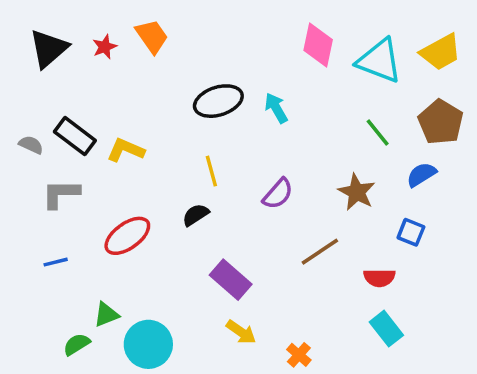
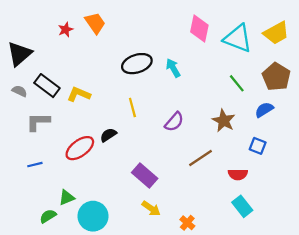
black triangle: (49, 49) -> (19, 54), moved
black semicircle: (196, 215) -> (108, 135), moved

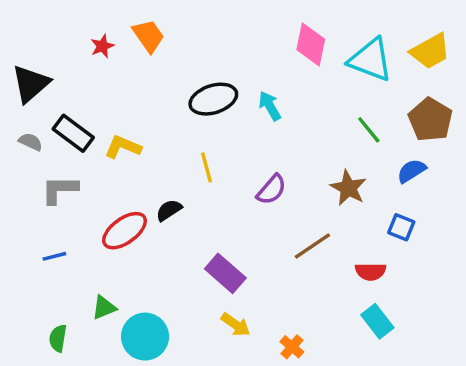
green semicircle: (48, 216) -> (58, 338), moved, turned -49

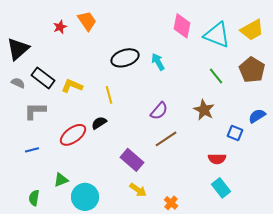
yellow line: (207, 167) -> (109, 95), moved
blue semicircle: (412, 171) -> (257, 116), moved
brown line: (312, 246) -> (166, 139), moved

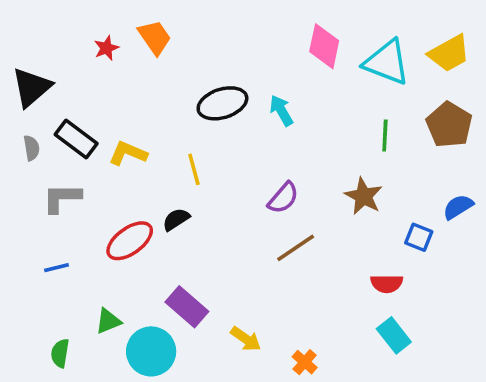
green line: (216, 76) -> (385, 135), turned 42
gray semicircle: (18, 83) -> (32, 148), turned 56
purple rectangle: (132, 160) -> (187, 307), moved

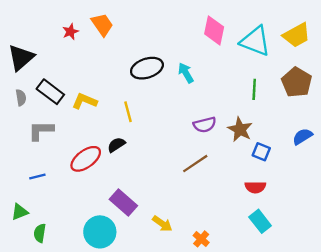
purple semicircle: (283, 198) -> (205, 125), moved, turned 35
blue square: (419, 237) -> (261, 152), moved
green triangle: (108, 321) -> (20, 212), moved

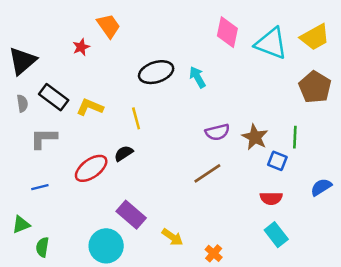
red star: (70, 32) -> (81, 47), moved
green line: (254, 89) -> (295, 137), moved
blue semicircle: (302, 136) -> (321, 187), moved

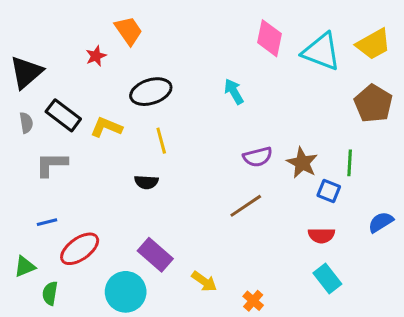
black ellipse: (156, 72) -> (151, 92), moved
black semicircle: (124, 153) -> (146, 182), turned -144
red ellipse: (91, 168) -> (80, 249), moved

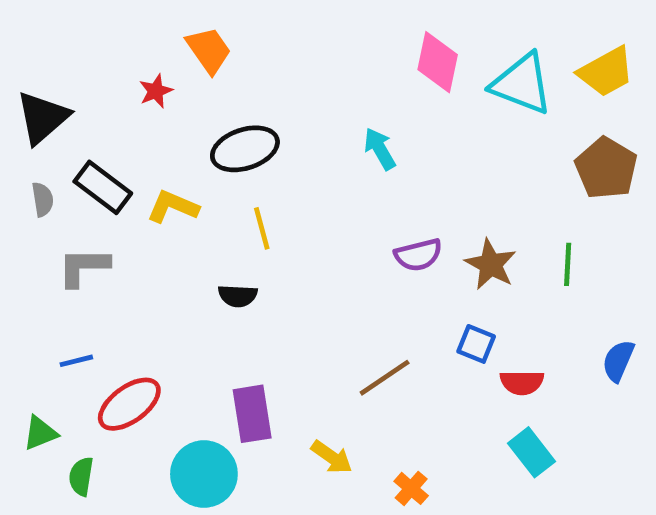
blue square: (329, 191) -> (476, 344), moved
brown line: (246, 206) -> (385, 378), moved
blue semicircle: (381, 222) -> (618, 361), turned -35
purple rectangle: (155, 255) -> (252, 414), turned 40

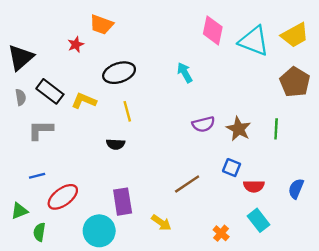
orange trapezoid: (209, 50) -> (101, 25), turned 145
blue semicircle: (618, 361) -> (296, 189), moved
orange cross: (411, 488) -> (221, 233), moved

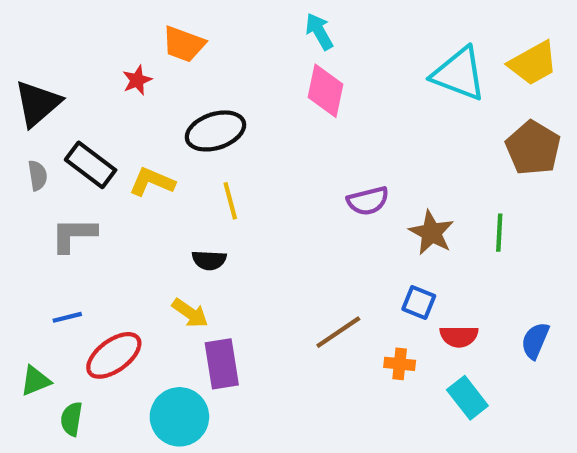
pink diamond: (213, 30) -> (326, 91), moved
cyan arrow: (185, 73) -> (319, 31), moved
purple semicircle: (203, 124) -> (368, 201), moved
yellow arrow: (161, 223) -> (190, 313), moved
orange cross: (221, 233) -> (400, 364), moved, turned -35

